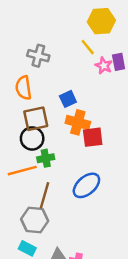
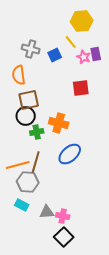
blue square: (68, 99) -> (55, 55), moved
orange cross: (78, 122) -> (59, 123), moved
red square: (93, 137) -> (81, 88), moved
orange line: (22, 171) -> (18, 165), moved

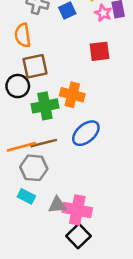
black circle: (26, 116) -> (18, 86), moved
green cross: (37, 132) -> (45, 106), size x1.5
brown line: (36, 162) -> (44, 143), turned 60
pink cross: (63, 216) -> (77, 210), size x1.6

